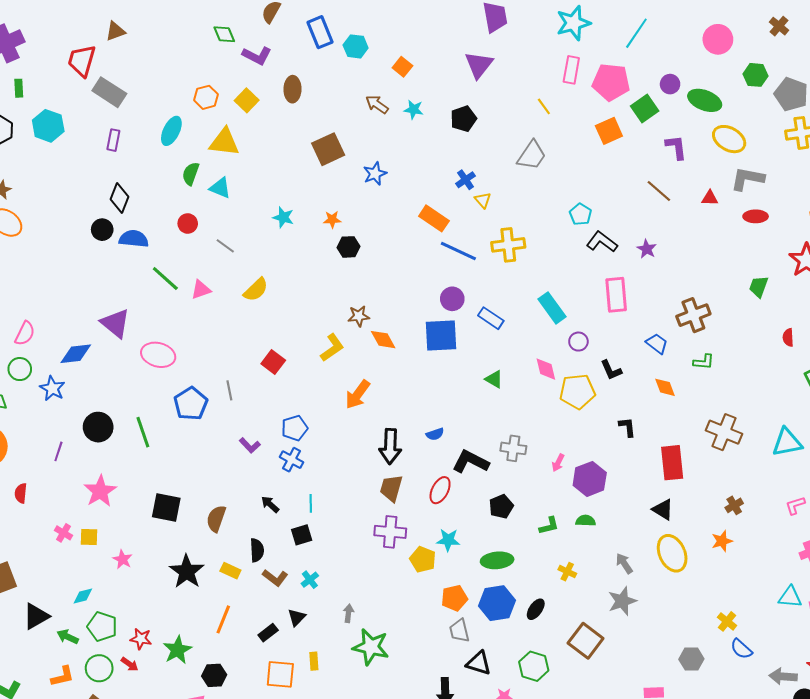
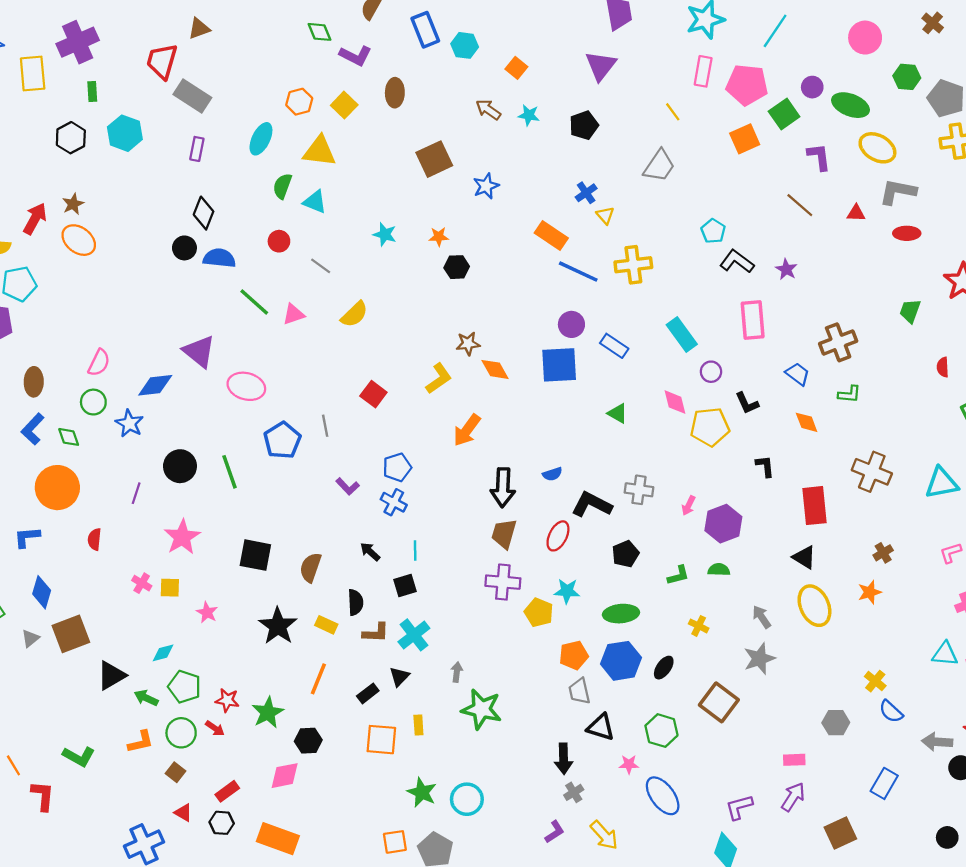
brown L-shape: (275, 578) -> (376, 633), turned -35
cyan cross: (310, 580) -> (414, 635), size x1.6

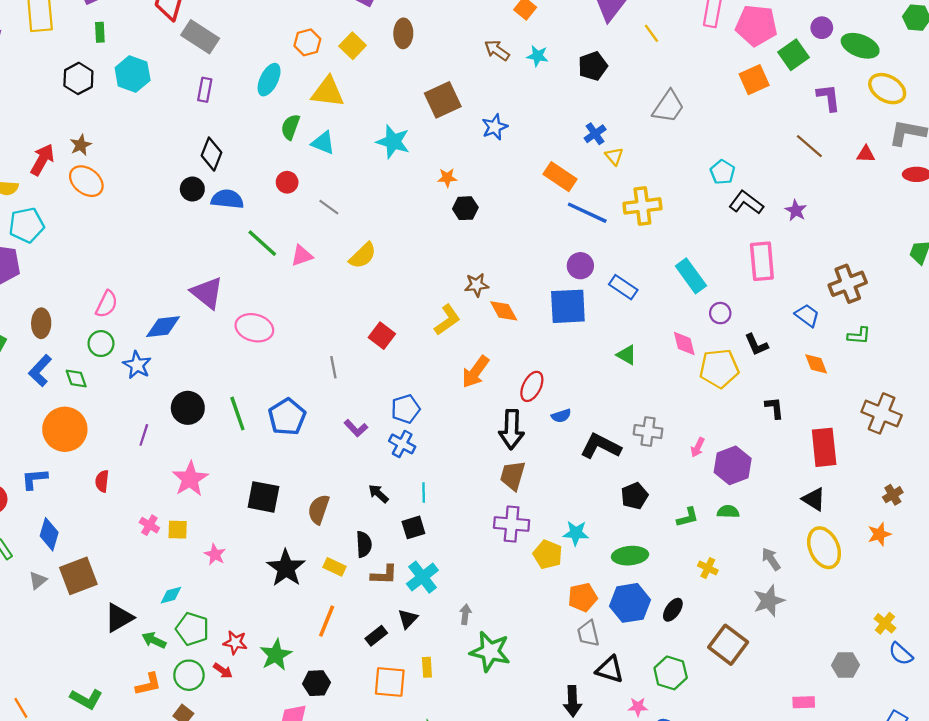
yellow line: (673, 112) -> (651, 33), moved
cyan star: (385, 234) -> (393, 142), moved, size x1.4
blue pentagon: (282, 440) -> (287, 417), moved
red ellipse: (558, 536) -> (532, 386), moved

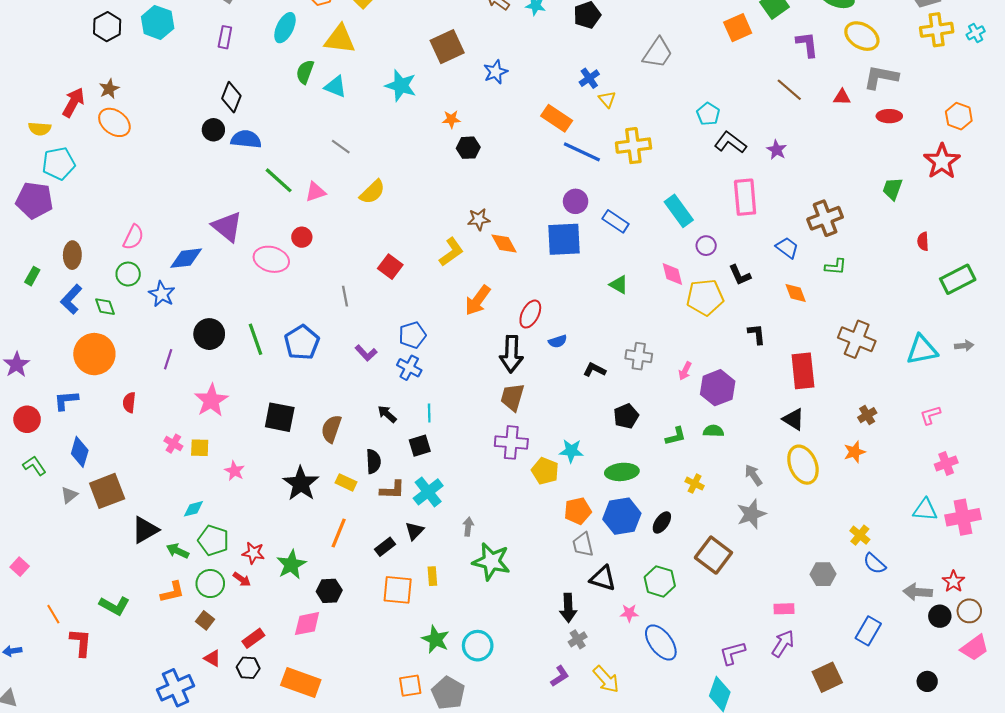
red circle: (287, 182) -> (302, 237), moved
black L-shape: (601, 446) -> (595, 370), size x0.6

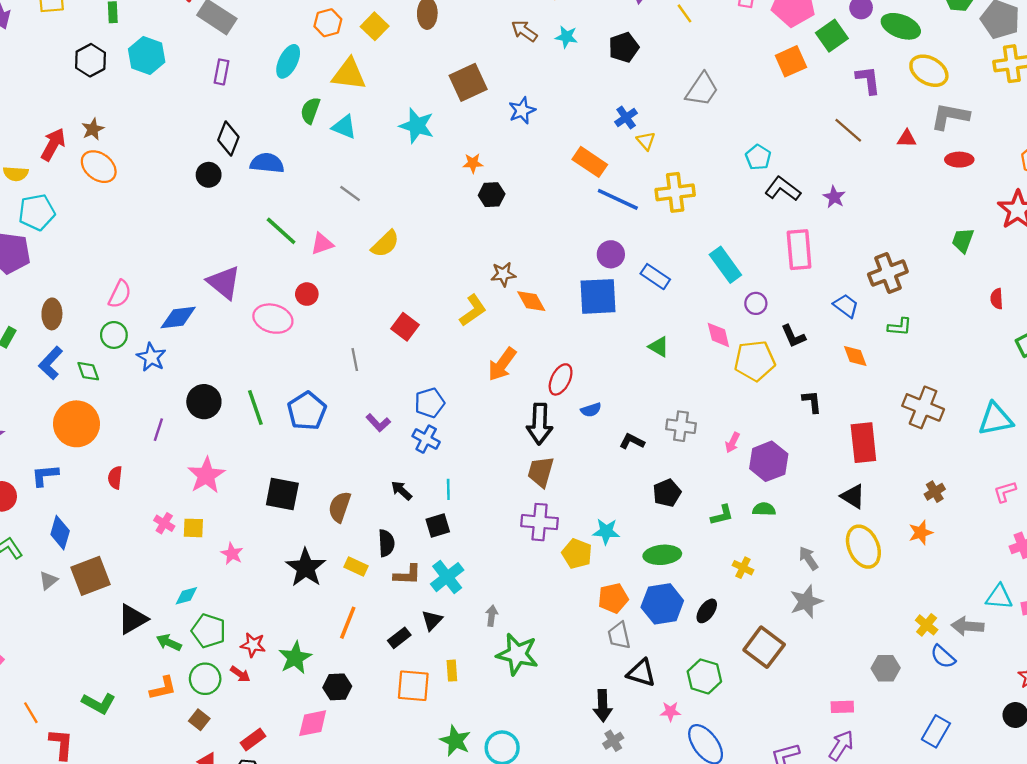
blue semicircle: (246, 139) -> (267, 163), moved
gray arrow: (918, 592) -> (967, 626), moved

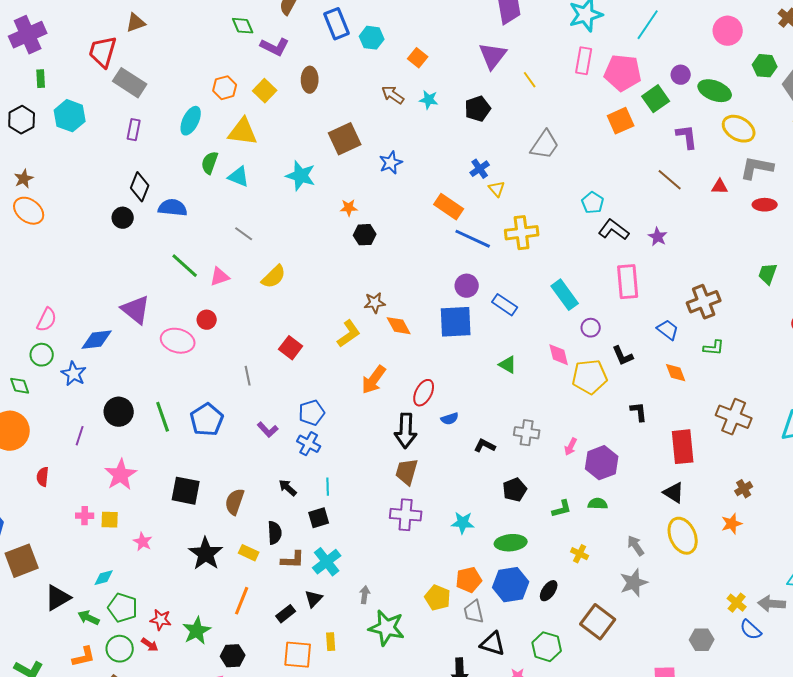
pink cross: (164, 523) -> (85, 516), turned -30
yellow pentagon: (577, 554) -> (438, 598), moved

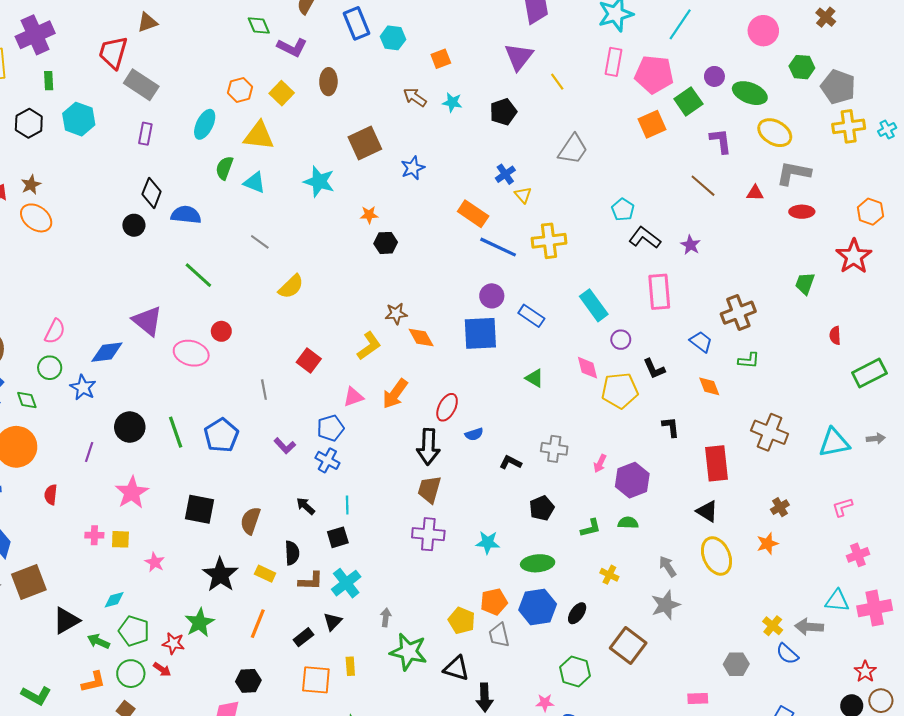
orange square: (418, 58) -> (441, 59), turned 30
pink triangle: (220, 277) -> (353, 397), moved
green star: (197, 631) -> (199, 623), moved
black triangle: (493, 644) -> (456, 668), moved

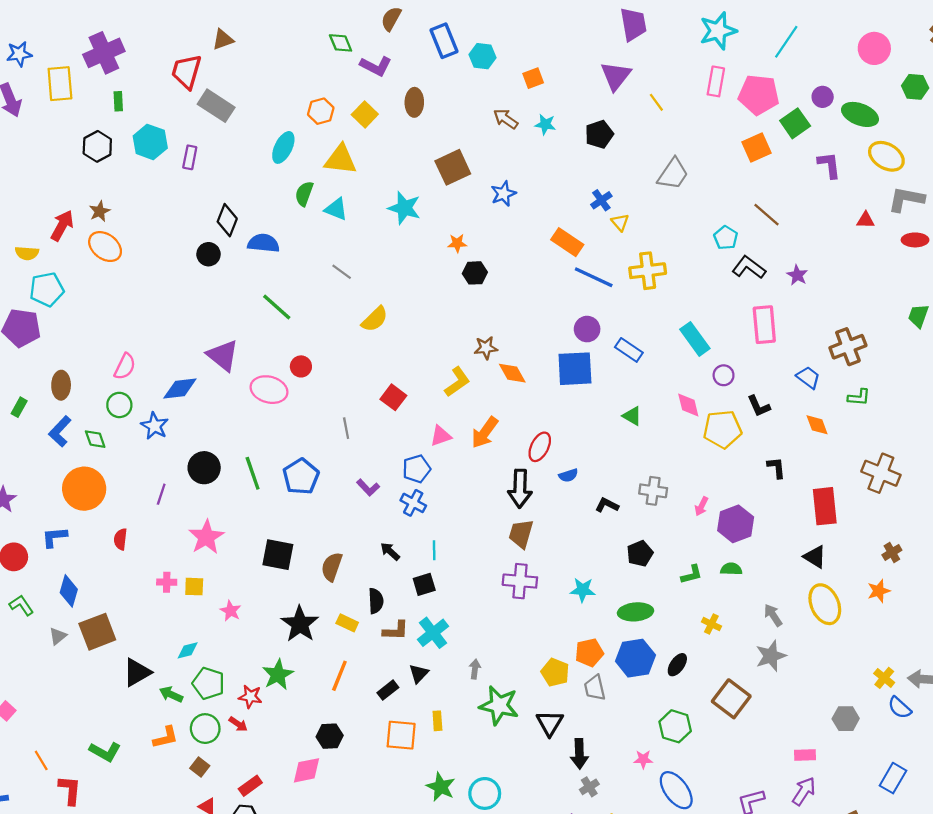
purple rectangle: (145, 134) -> (190, 157), moved
brown line: (703, 186) -> (766, 215), moved
black triangle: (456, 668) -> (550, 723), turned 44

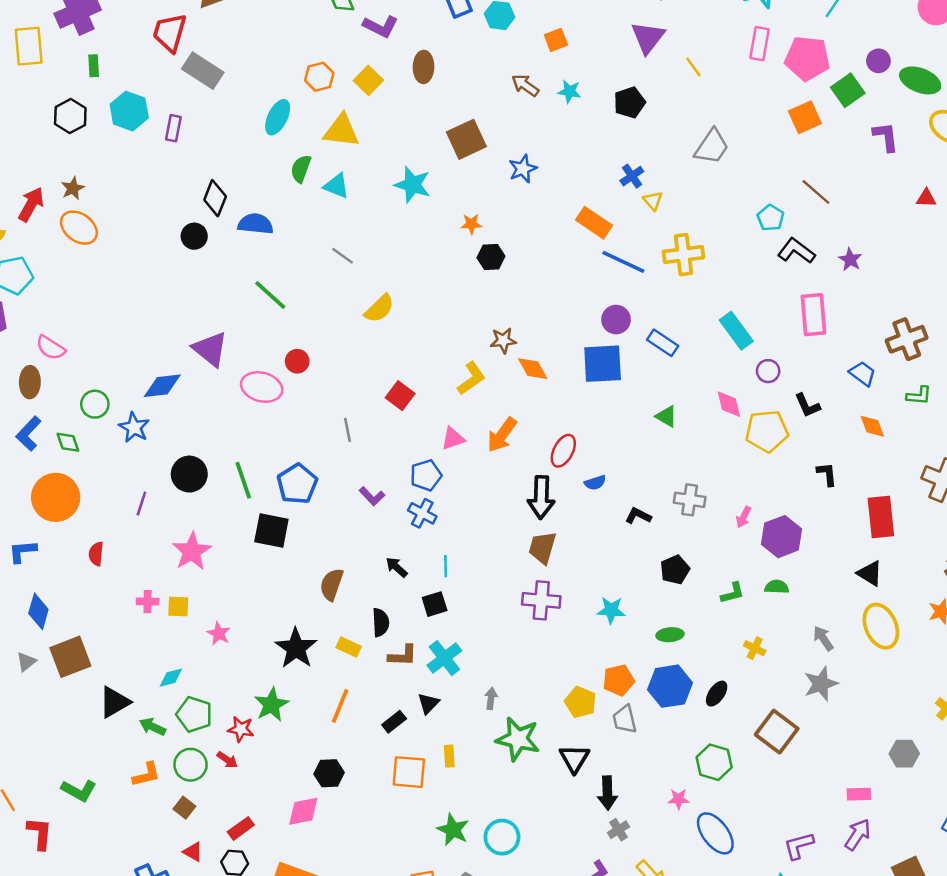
pink semicircle: (125, 366) -> (51, 348), moved, turned 96
black square: (278, 555) -> (271, 530), moved
green ellipse: (635, 612) -> (670, 635), size x0.7

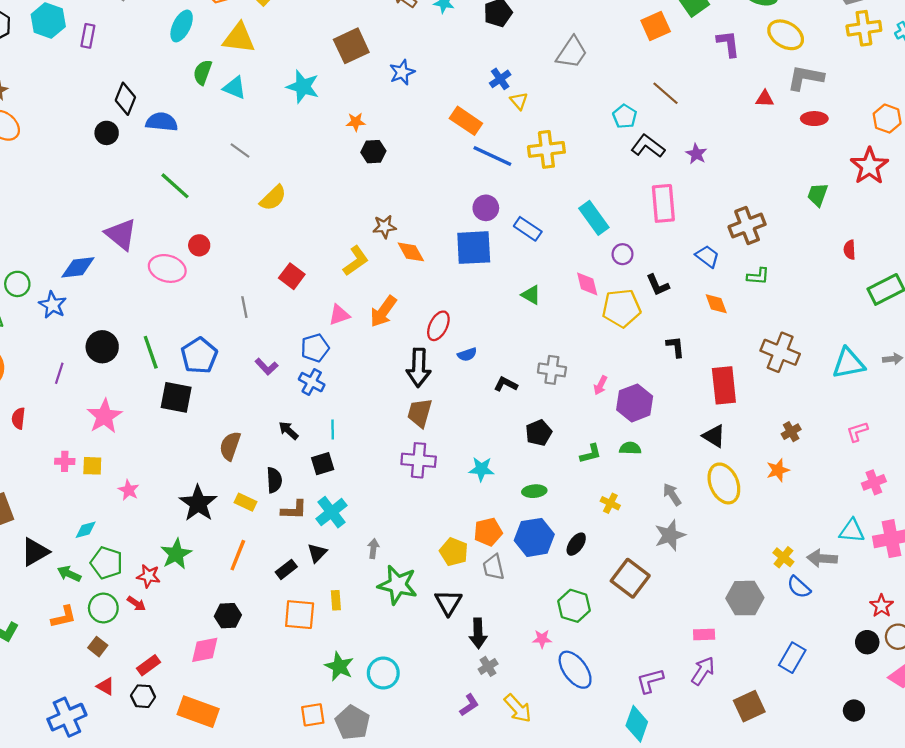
gray hexagon: (904, 754) -> (745, 598), size x1.4

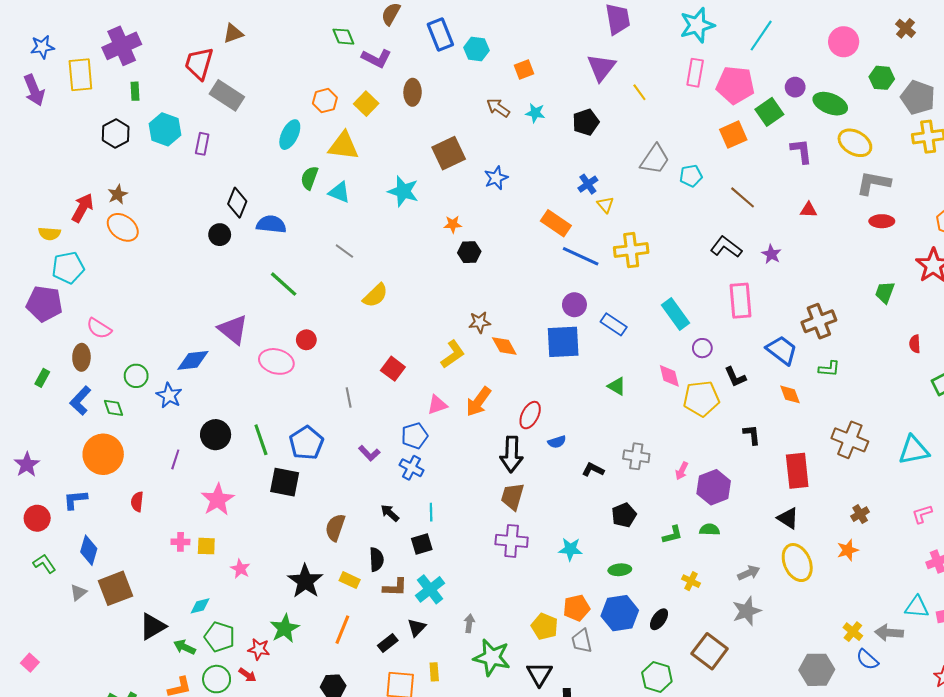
red triangle: (765, 99) -> (809, 210), moved
cyan pentagon: (625, 116) -> (691, 176), moved, turned 30
blue trapezoid: (707, 256) -> (782, 350), size x1.4
gray arrow: (672, 494) -> (749, 573), turned 100

